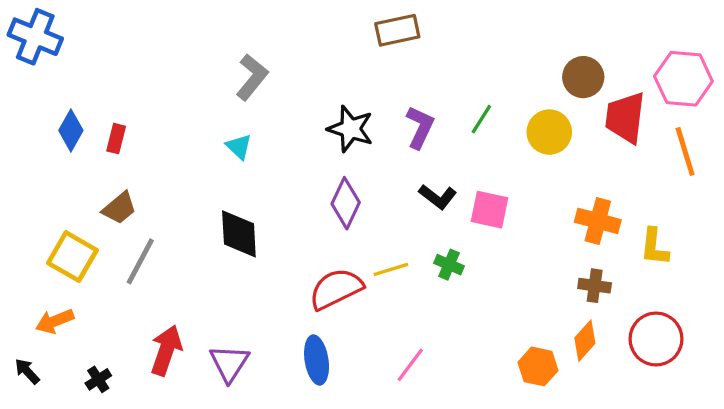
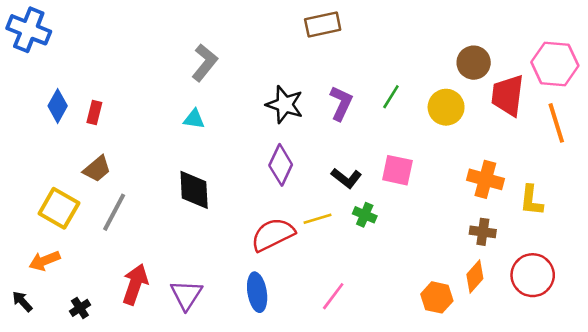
cyan triangle: (239, 147) -> (194, 119), turned -35
black L-shape: (438, 197) -> (346, 178), moved

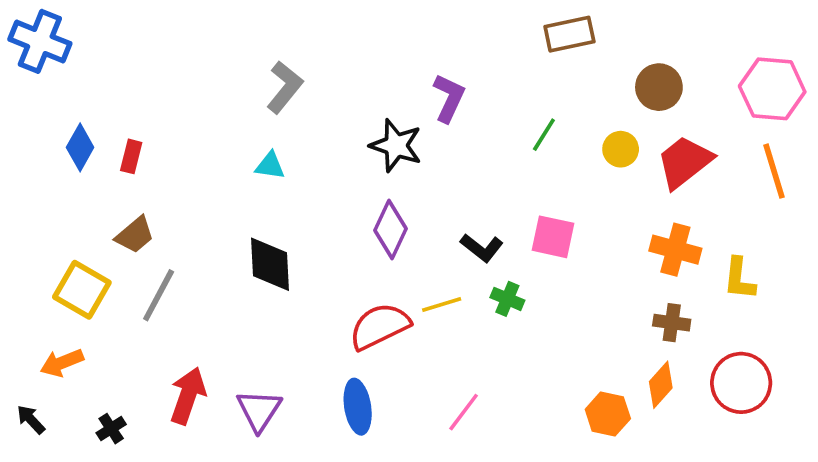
brown rectangle: (323, 25) -> (569, 34), moved
red trapezoid: (508, 95) -> (685, 162), moved, turned 45
purple L-shape: (341, 103) -> (449, 98), moved
yellow circle: (446, 107) -> (621, 149), size x0.7

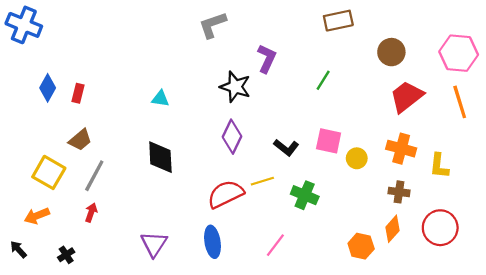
gray L-shape: (285, 87) -> (212, 25), moved, turned -148
yellow circle: (621, 149) -> (357, 158), moved
green cross: (507, 299) -> (305, 195), moved, size x1.4
red arrow: (188, 396) -> (91, 213), moved, size x0.6

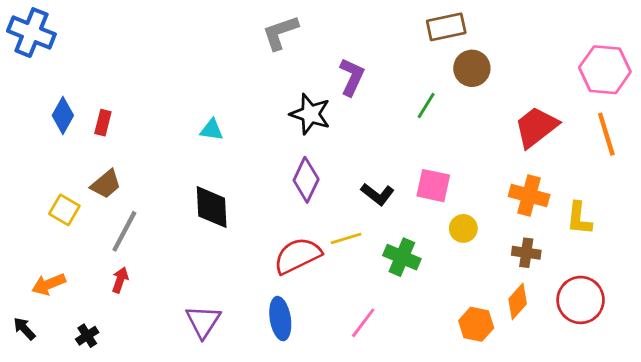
brown circle: (391, 52) -> (472, 68), moved
yellow circle: (357, 158) -> (463, 228), moved
yellow square: (49, 172) -> (64, 210), moved, size x0.7

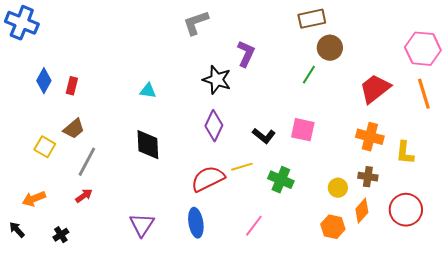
green line: (426, 105) -> (309, 75), moved
yellow circle: (463, 228) -> (338, 188), moved
red arrow: (120, 280) -> (84, 196), turned 36

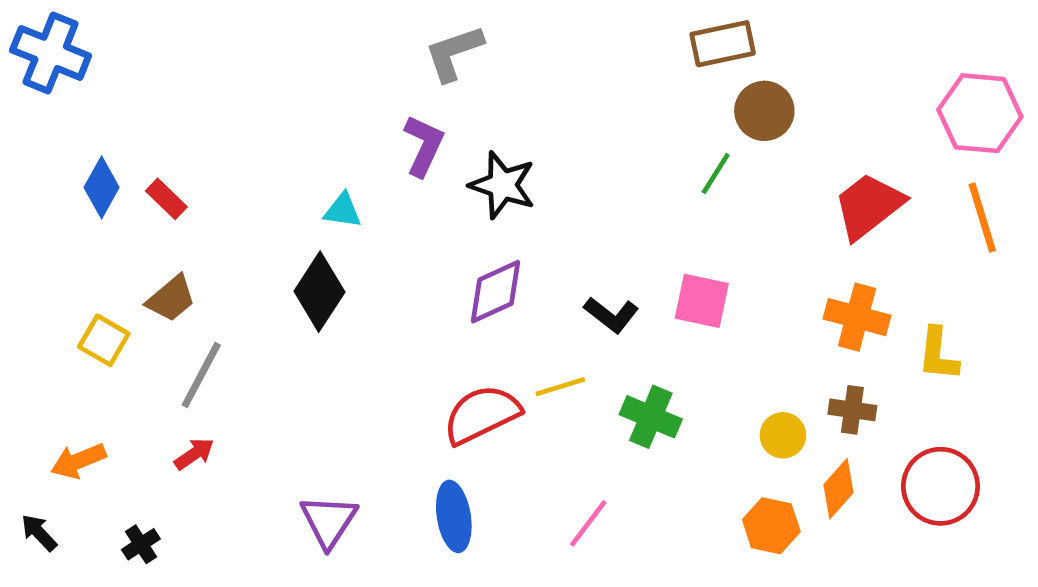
purple L-shape: (246, 54) -> (424, 146), moved
red rectangle: (72, 86) -> (166, 199), turned -60
purple diamond: (214, 126) -> (496, 292), turned 40
black diamond: (148, 145) -> (319, 292), moved, turned 36

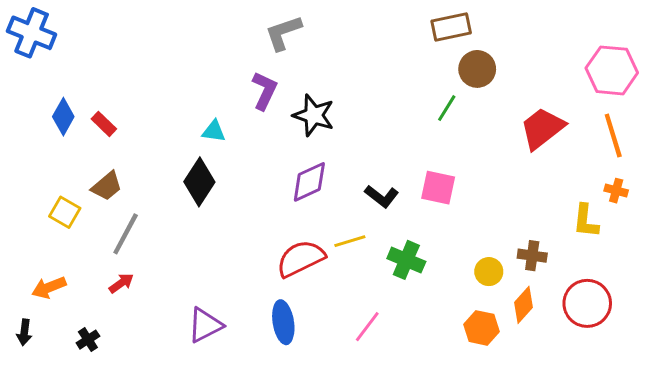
orange cross: (857, 317) -> (616, 191), moved, size x0.6
purple triangle: (329, 521) -> (205, 325), turned 30
black arrow: (39, 533) -> (24, 332), turned -130

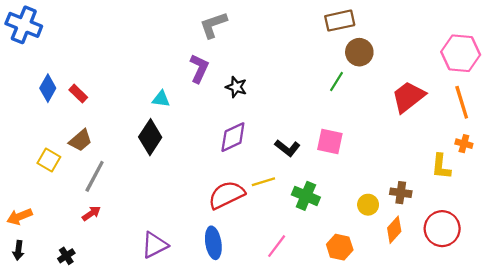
black star: (314, 115) -> (236, 87), size x0.7
orange arrow: (49, 287) -> (19, 217), moved
orange hexagon: (482, 328) -> (340, 247), moved

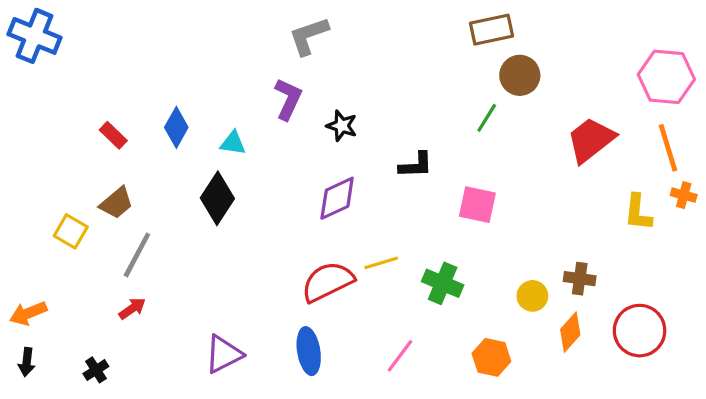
blue diamond: (48, 88) -> (176, 127), moved
orange cross: (464, 144) -> (684, 195), moved
black L-shape: (287, 148) -> (416, 165), moved, turned -40
yellow L-shape: (441, 167) -> (638, 212), moved

